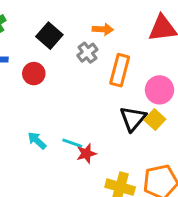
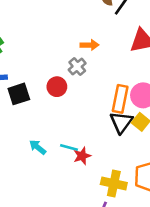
black square: (49, 36) -> (19, 94), moved, turned 35
orange rectangle: (120, 70) -> (120, 99), moved
red circle: (34, 74) -> (57, 87), moved

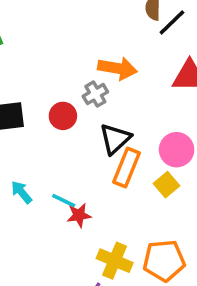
orange arrow: (90, 45) -> (117, 68), size x1.5
orange rectangle: (120, 99) -> (127, 167), moved
black triangle: (121, 122) -> (115, 139), moved

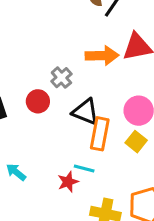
orange arrow: (117, 68) -> (102, 56), moved
black triangle: (115, 139) -> (85, 112), turned -44
cyan line: (64, 201) -> (84, 168), moved

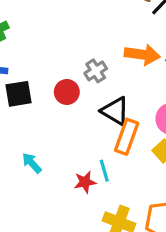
cyan line: (84, 168) -> (104, 171), turned 50

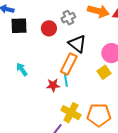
orange rectangle: (127, 137) -> (69, 64), moved

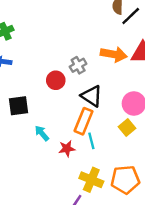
black square: (19, 26) -> (19, 106), moved
cyan arrow: (22, 69) -> (42, 133), moved
cyan line: (66, 80) -> (91, 141), moved

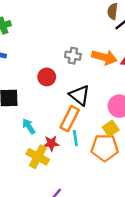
gray cross: (78, 65) -> (73, 56), moved, turned 35
yellow cross: (91, 180) -> (38, 157), moved
orange pentagon: (125, 180) -> (105, 148), moved

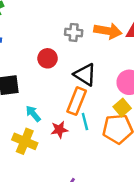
yellow cross: (38, 157) -> (25, 141), moved

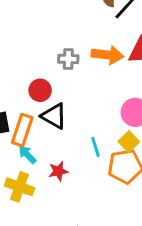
black triangle: (85, 75) -> (54, 116), moved
orange rectangle: (77, 101) -> (22, 130), moved
cyan line: (85, 122) -> (95, 147), moved

